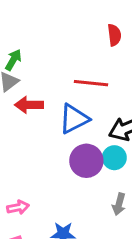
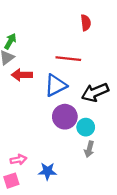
cyan circle: (114, 158) -> (86, 127), moved
pink arrow: (18, 207) -> (18, 160), moved

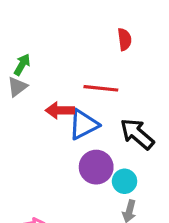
red arrow: (22, 75) -> (60, 110), moved
black arrow: (95, 92) -> (137, 134), turned 64

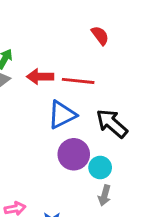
red semicircle: (125, 39) -> (100, 35), turned -30
red arrow: (60, 110) -> (40, 77), moved

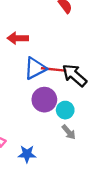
red line: (78, 81) -> (54, 69), moved
gray arrow: (105, 195) -> (69, 132), turned -56

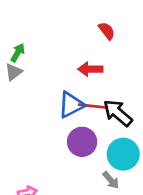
red arrow: (18, 38) -> (90, 69), moved
cyan circle: (65, 110) -> (123, 154), moved, size x1.5

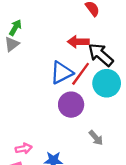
red line: (93, 106) -> (81, 74), turned -60
black arrow: (118, 113) -> (101, 55), moved
cyan circle: (123, 154) -> (107, 83), moved

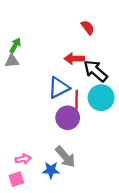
gray triangle: (12, 44) -> (12, 61), turned 32
red line: (81, 74) -> (77, 102), moved, turned -35
gray arrow: (96, 138) -> (65, 157), moved, size x1.5

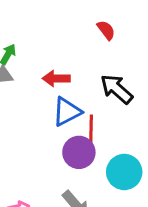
red arrow: (74, 59) -> (56, 78), moved
cyan circle: (101, 98) -> (124, 172), moved

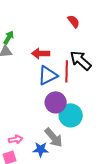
red line: (91, 131) -> (67, 71), moved
cyan circle: (124, 172) -> (71, 115), moved

